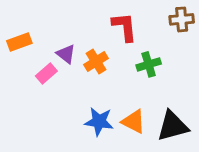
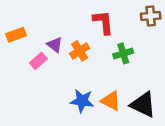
black triangle: (173, 126) -> (143, 105), turned 40

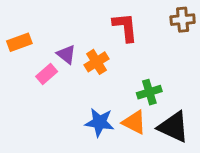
green cross: (123, 53) -> (149, 92), moved

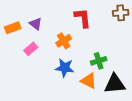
purple triangle: (66, 54) -> (36, 24), moved
blue star: (99, 122) -> (65, 68), moved
black triangle: (173, 127) -> (115, 84), turned -30

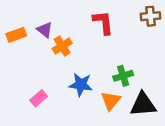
orange cross: (64, 41) -> (62, 46), moved
pink rectangle: (31, 49) -> (39, 98), moved
orange triangle: (89, 81) -> (111, 101), turned 42

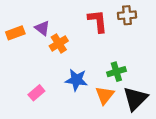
brown cross: (150, 16) -> (127, 15), moved
black triangle: (143, 104) -> (135, 99), turned -40

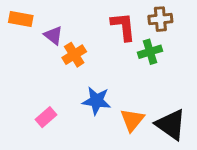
orange rectangle: (15, 33) -> (21, 19), moved, turned 30
green cross: (116, 72) -> (150, 52), moved
black triangle: (135, 99) -> (171, 125), turned -40

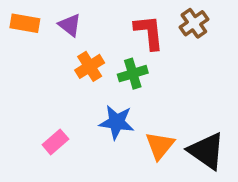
brown cross: (160, 19) -> (194, 23), turned -30
purple triangle: (53, 35) -> (70, 25), moved
green cross: (150, 52) -> (133, 74), moved

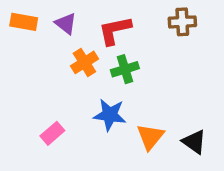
brown cross: (194, 23) -> (182, 22), turned 32
red L-shape: (149, 32) -> (115, 30), moved, turned -96
black triangle: (207, 151) -> (194, 142), size x0.7

